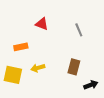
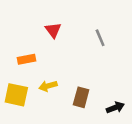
red triangle: (42, 24) -> (53, 30), turned 32
brown rectangle: (74, 67) -> (81, 97), moved

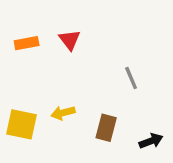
gray line: (100, 38) -> (131, 78), moved
orange rectangle: (26, 59) -> (27, 43), moved

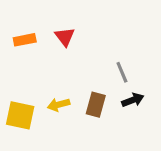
brown rectangle: (106, 128) -> (96, 105), moved
black arrow: (151, 141) -> (133, 100), moved

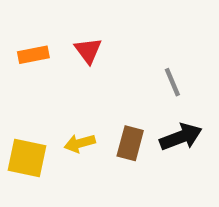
gray line: (122, 72) -> (172, 82), moved
black arrow: (133, 100) -> (181, 137), size x1.4

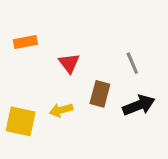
red triangle: (88, 51) -> (69, 63), moved
brown rectangle: (130, 143) -> (100, 94), moved

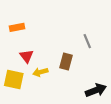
red triangle: (69, 63) -> (27, 56), moved
black arrow: (139, 105) -> (96, 90), moved

